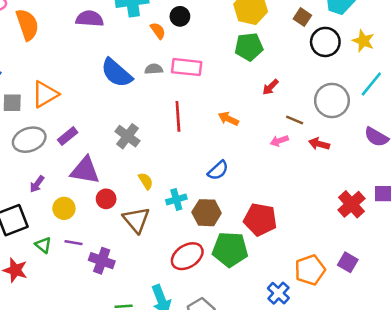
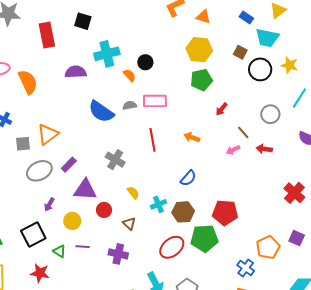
gray circle: (332, 100) -> (270, 114), size x0.7
brown line: (295, 120) -> (243, 133), turned 32
brown triangle: (136, 220) -> (129, 224), size x0.6
purple cross: (102, 261) -> (118, 254), moved

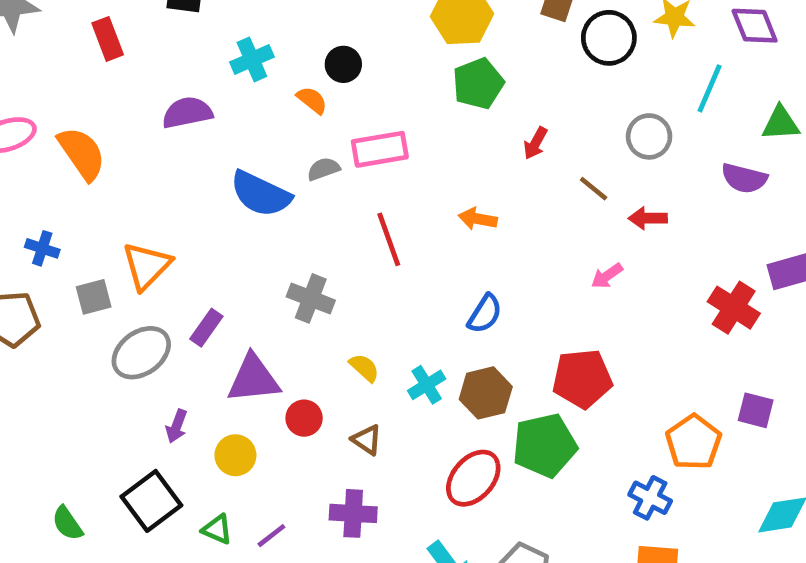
red rectangle: (47, 35) -> (108, 39), size x0.7
cyan cross: (107, 54) -> (252, 59), size x0.7
pink arrow: (233, 150) -> (607, 276), moved
purple line: (83, 247) -> (271, 536), moved, turned -32

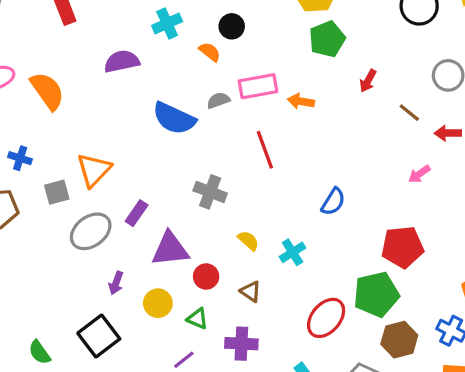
orange arrow: (478, 219) -> (301, 101), moved
brown hexagon: (486, 393) -> (399, 340), moved
green triangle: (217, 529) -> (197, 319), moved

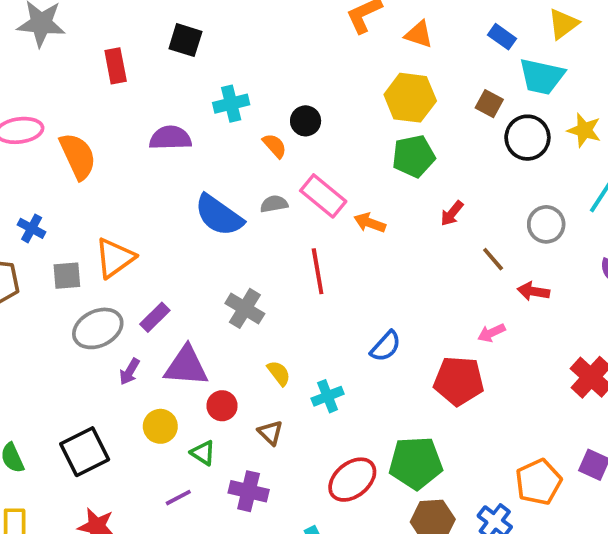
pink rectangle: (258, 86) -> (323, 196), turned 39
red pentagon: (402, 247) -> (459, 381), moved
purple arrow: (116, 283) -> (129, 372), moved

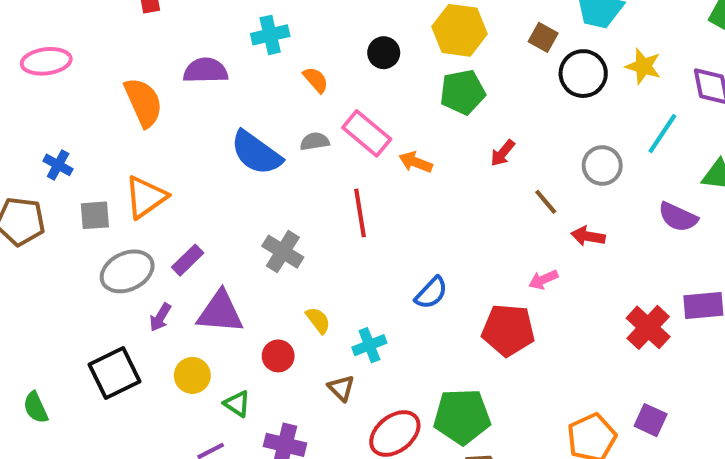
black circle: (306, 121) -> (384, 53), moved
orange semicircle: (78, 156) -> (143, 102), moved
red circle: (222, 406) -> (278, 356), moved
brown triangle: (270, 433) -> (341, 388), moved
black square: (85, 452) -> (114, 373), moved

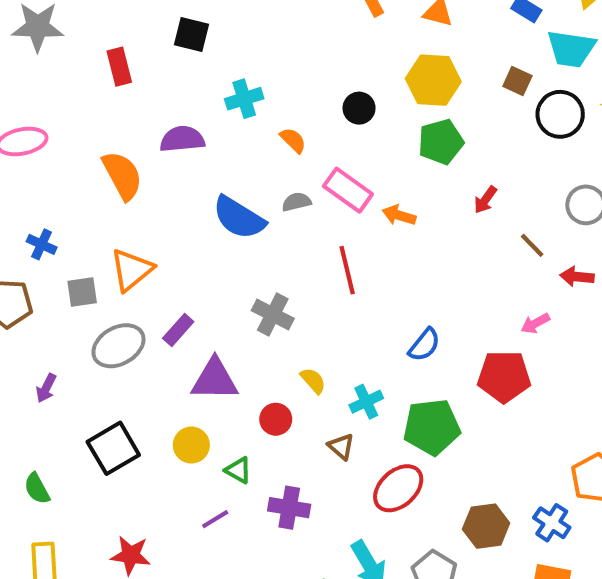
purple arrow: (160, 317) -> (46, 388), moved
green pentagon: (462, 417) -> (432, 427), moved

